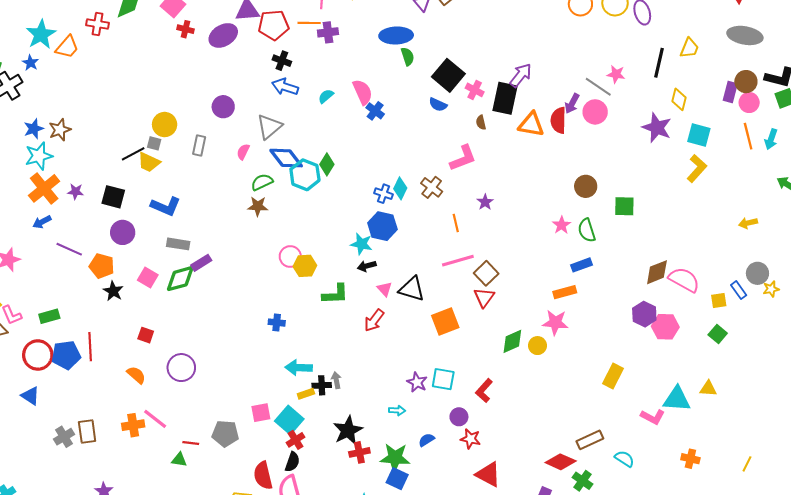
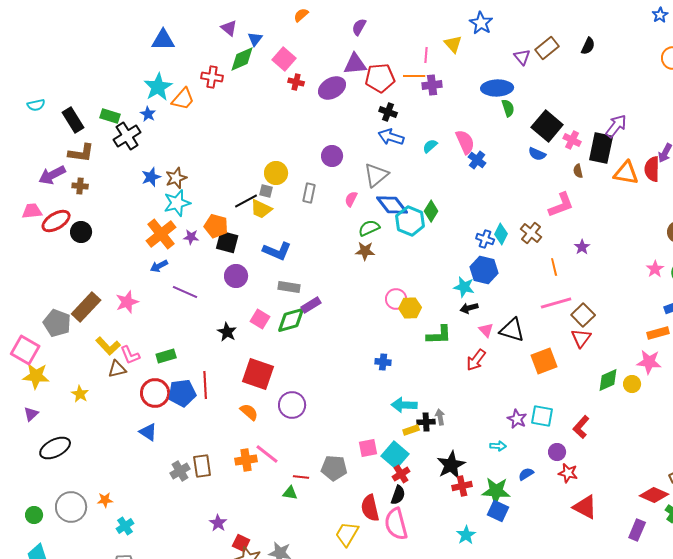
cyan star: (39, 156) -> (177, 203), moved
orange pentagon: (102, 266) -> (216, 226), moved
red square: (146, 335) -> (258, 374), size x2.0

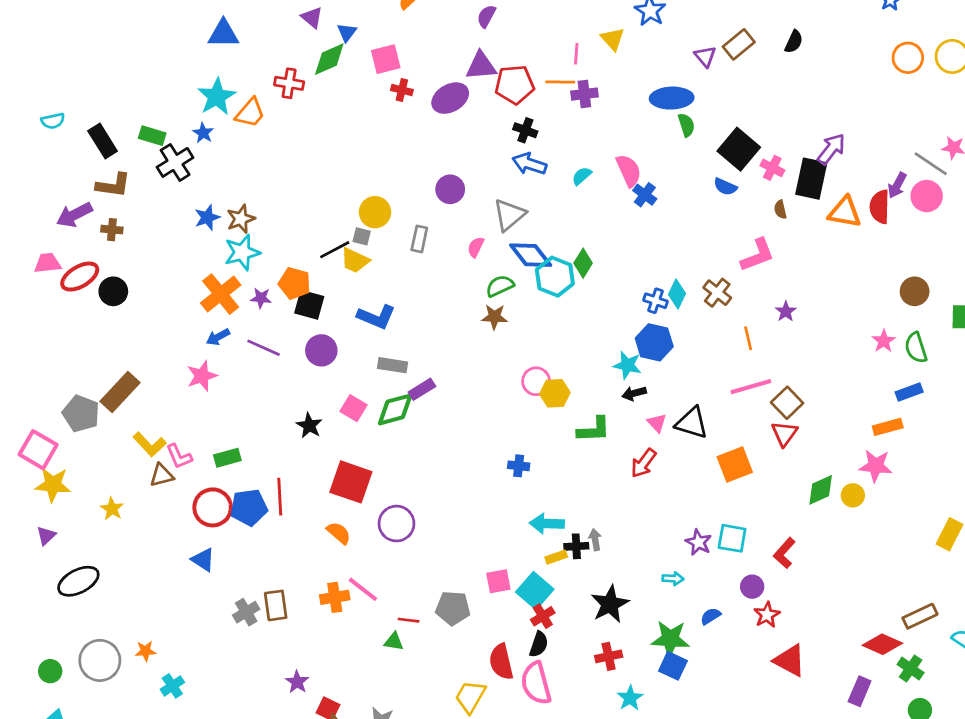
pink square: (284, 59) -> (386, 59), turned 35
purple line: (185, 292) -> (264, 348), moved
pink star: (127, 302) -> (202, 376), moved
red star: (568, 473) -> (767, 615), turned 30
red cross: (462, 486) -> (609, 656), moved

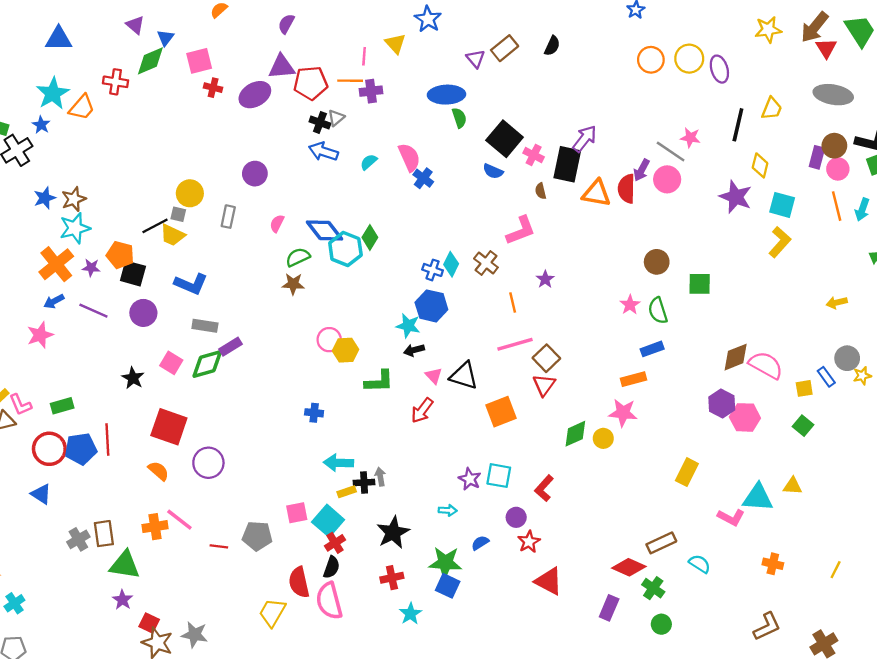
gray triangle: (509, 215) -> (336, 118), moved, size x0.6
green triangle: (394, 642) -> (125, 565), moved, size x1.8

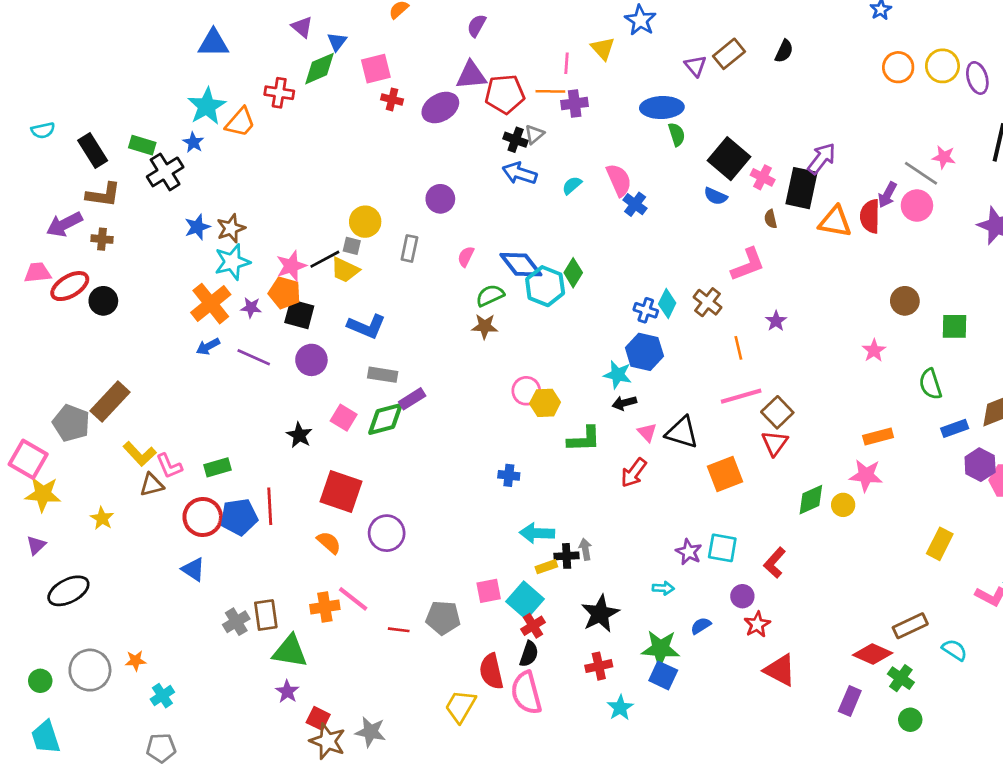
green semicircle: (658, 311) -> (930, 384), moved
pink star: (40, 335) -> (291, 266), moved
blue rectangle: (652, 349) -> (955, 428), moved

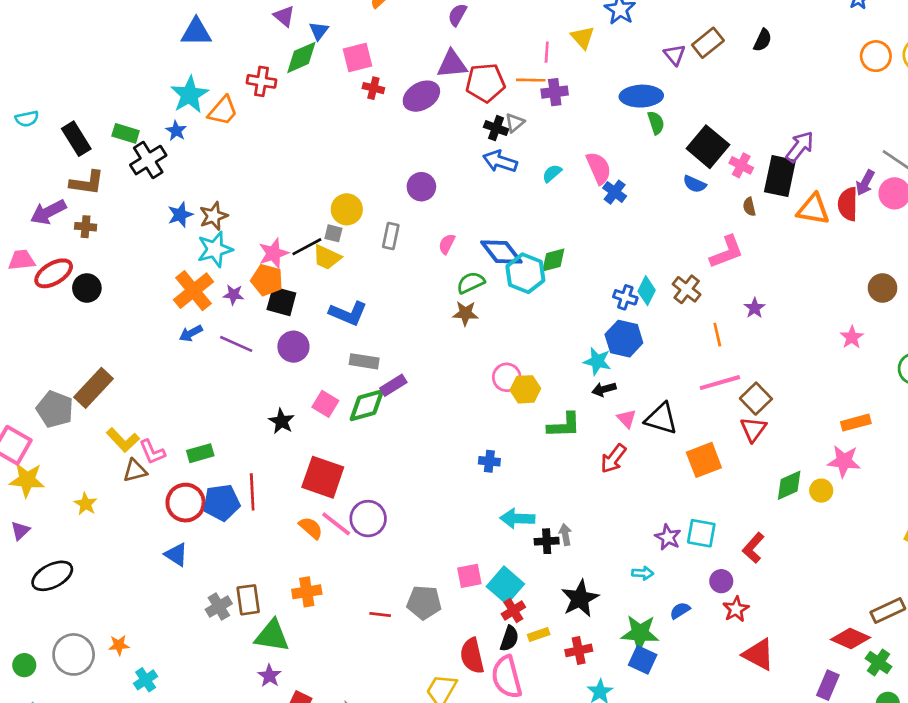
green diamond: (573, 273) -> (553, 260), turned 44
yellow rectangle: (546, 567) -> (539, 634), moved
pink line: (353, 599) -> (336, 524), moved

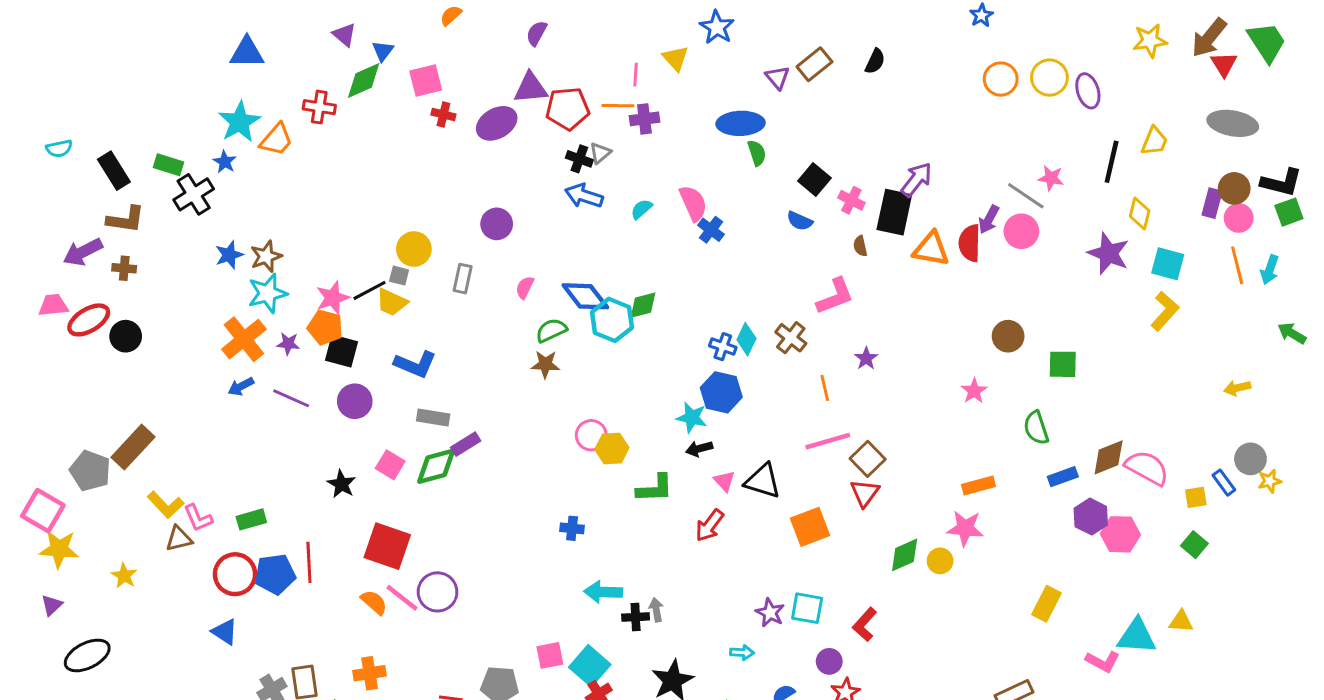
black square: (708, 147) -> (814, 180), size x0.7

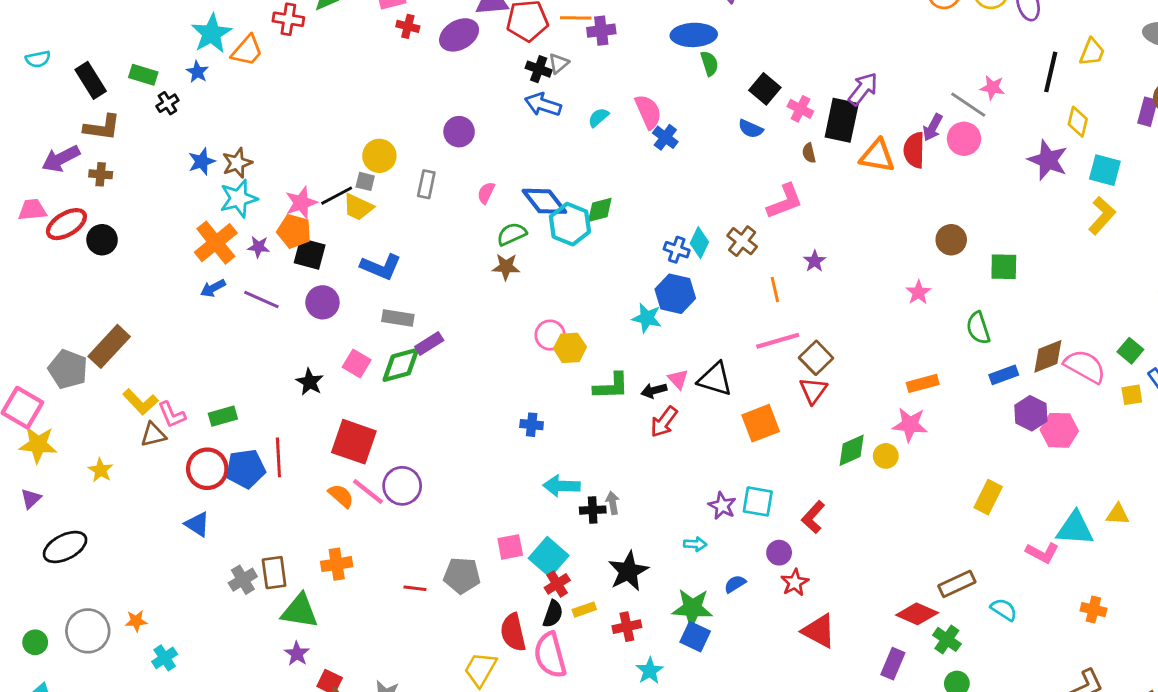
black cross: (194, 194) -> (167, 103), size x0.6
black arrow: (699, 449) -> (654, 391), moved
green square: (1194, 545) -> (1130, 351), moved

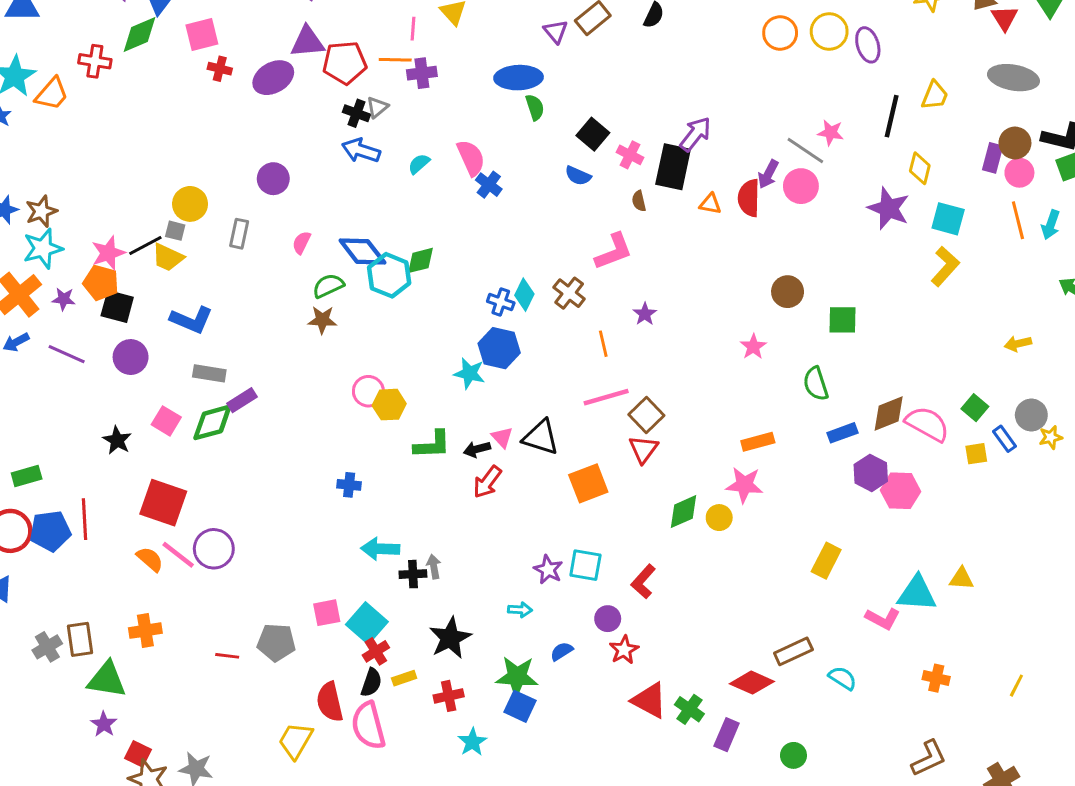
orange triangle: (877, 156) -> (710, 204), size x0.6
green cross: (947, 639) -> (689, 709), moved

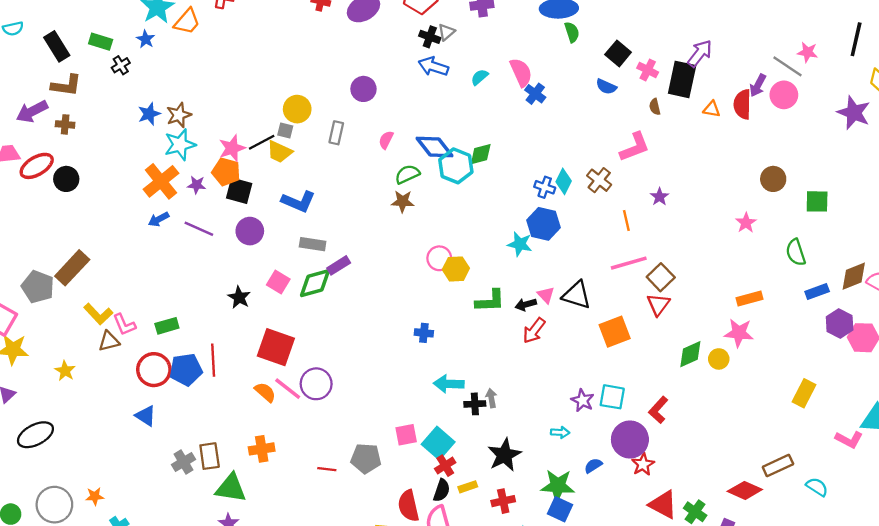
purple circle: (608, 619) -> (630, 439), size x1.8

